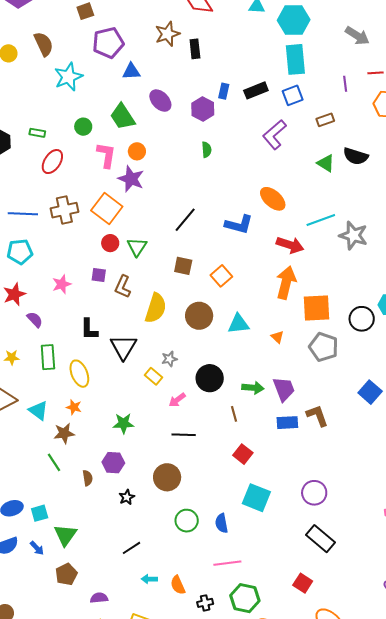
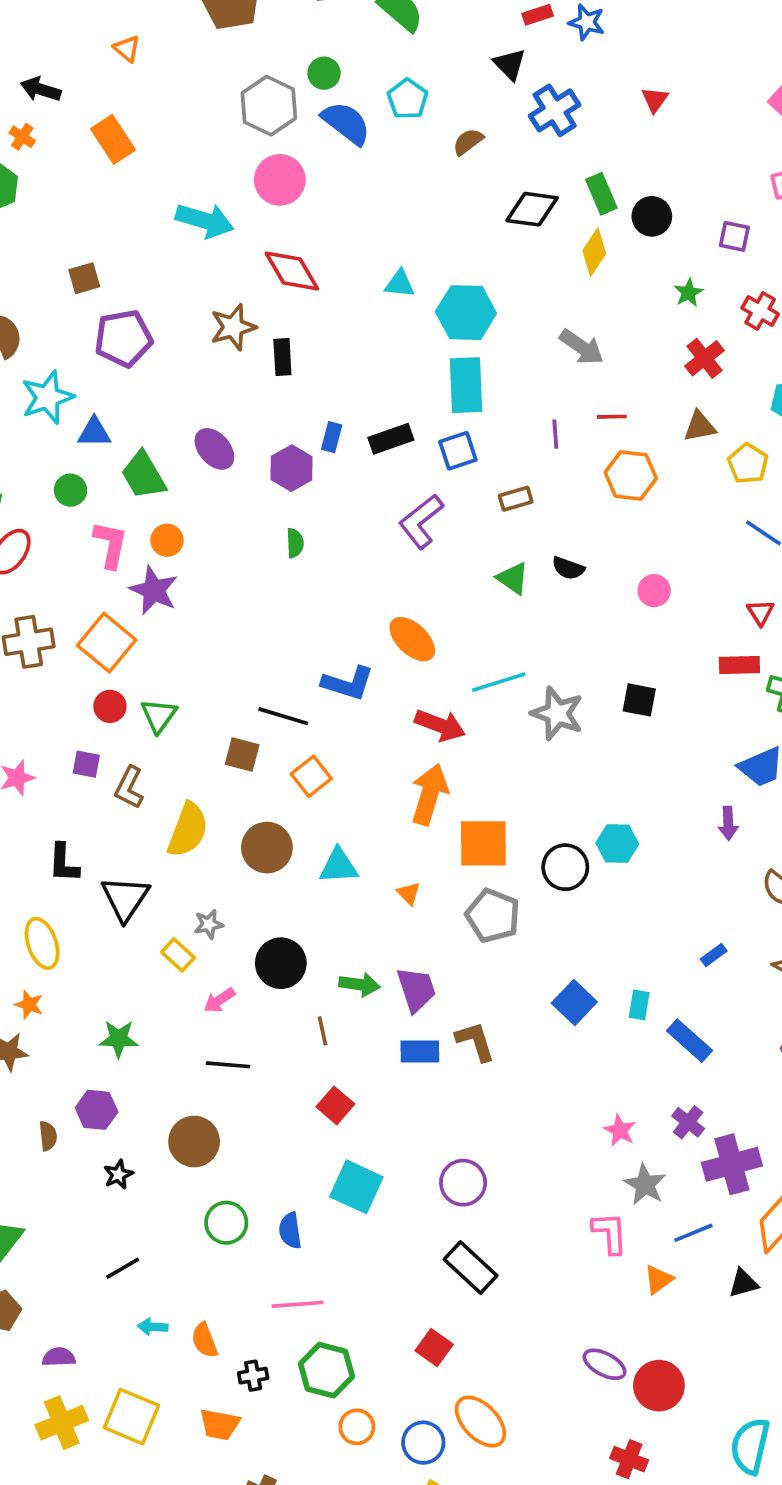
blue triangle: (131, 71) -> (94, 432), moved
black semicircle: (356, 156) -> (568, 568), size x0.7
black line: (185, 220) -> (283, 716), moved, turned 64

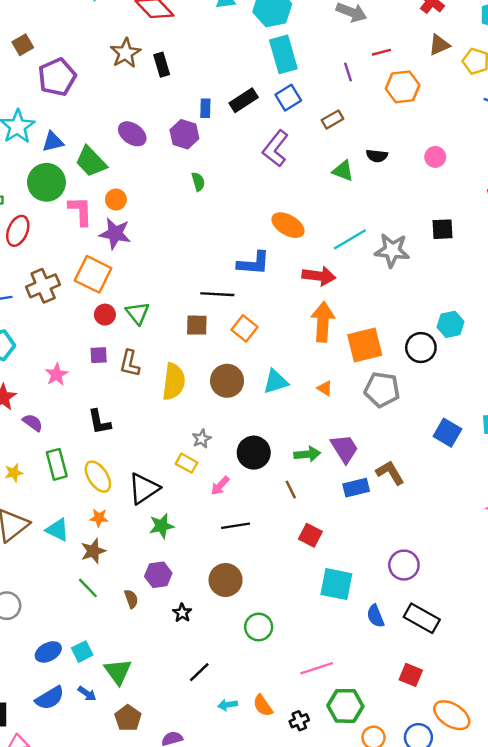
green circle: (70, 490) -> (46, 182), size x1.8
black triangle: (125, 898) -> (144, 489), moved, turned 36
blue semicircle: (290, 1231) -> (375, 616), moved

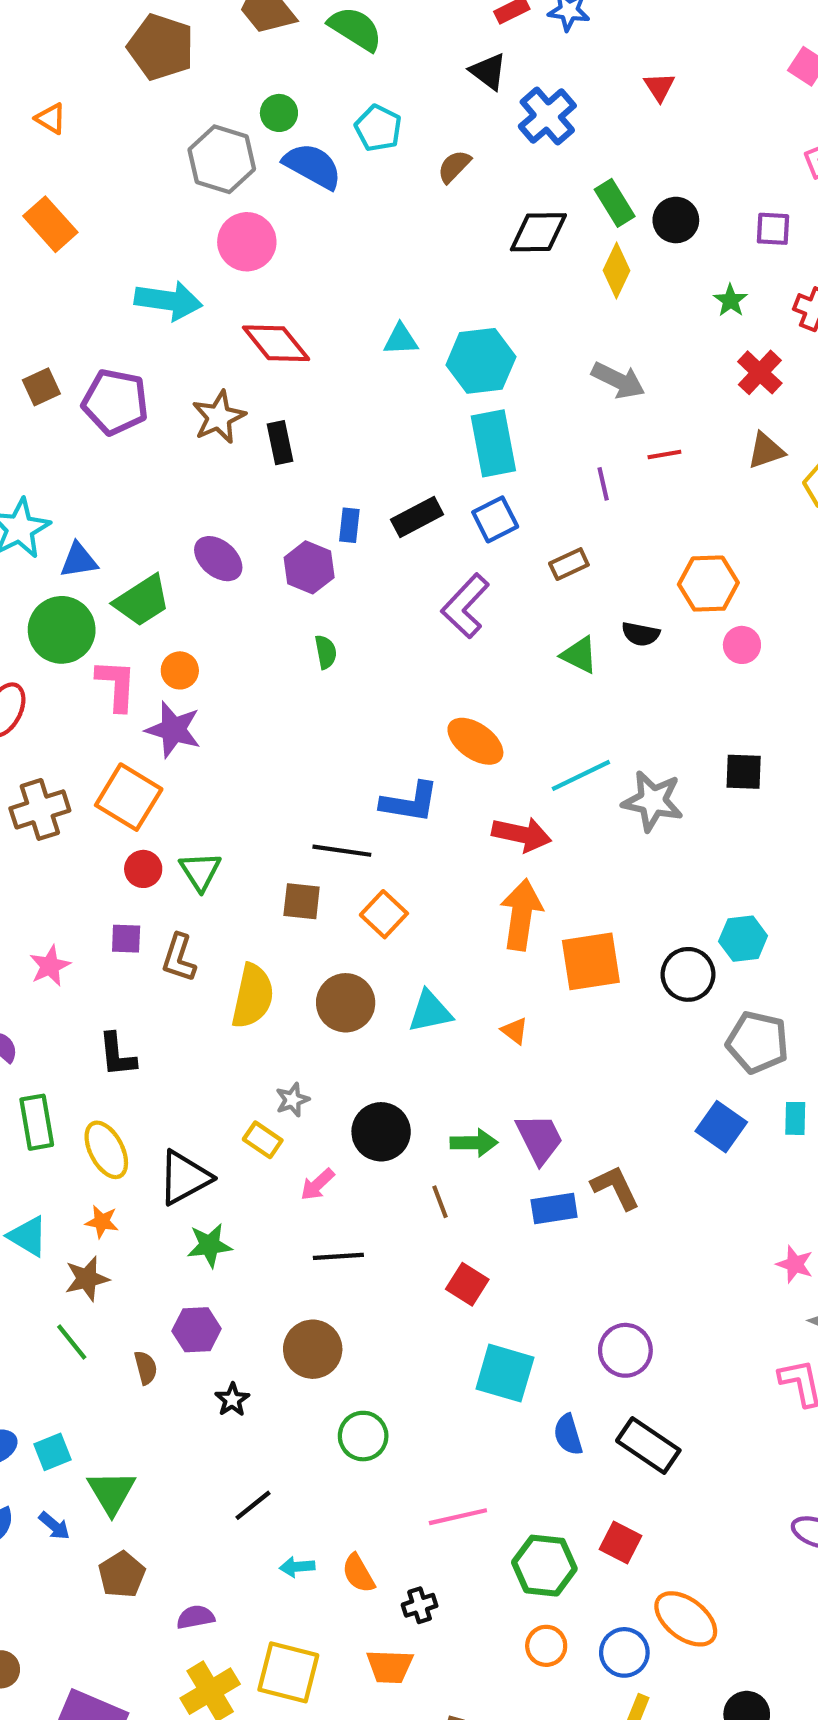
purple pentagon: (57, 77) -> (115, 402), moved, turned 30
orange hexagon: (403, 87) -> (708, 584), moved
green trapezoid: (91, 162) -> (142, 601), turned -84
gray pentagon: (382, 390) -> (757, 1042), moved
green hexagon: (345, 706) -> (544, 1566), moved

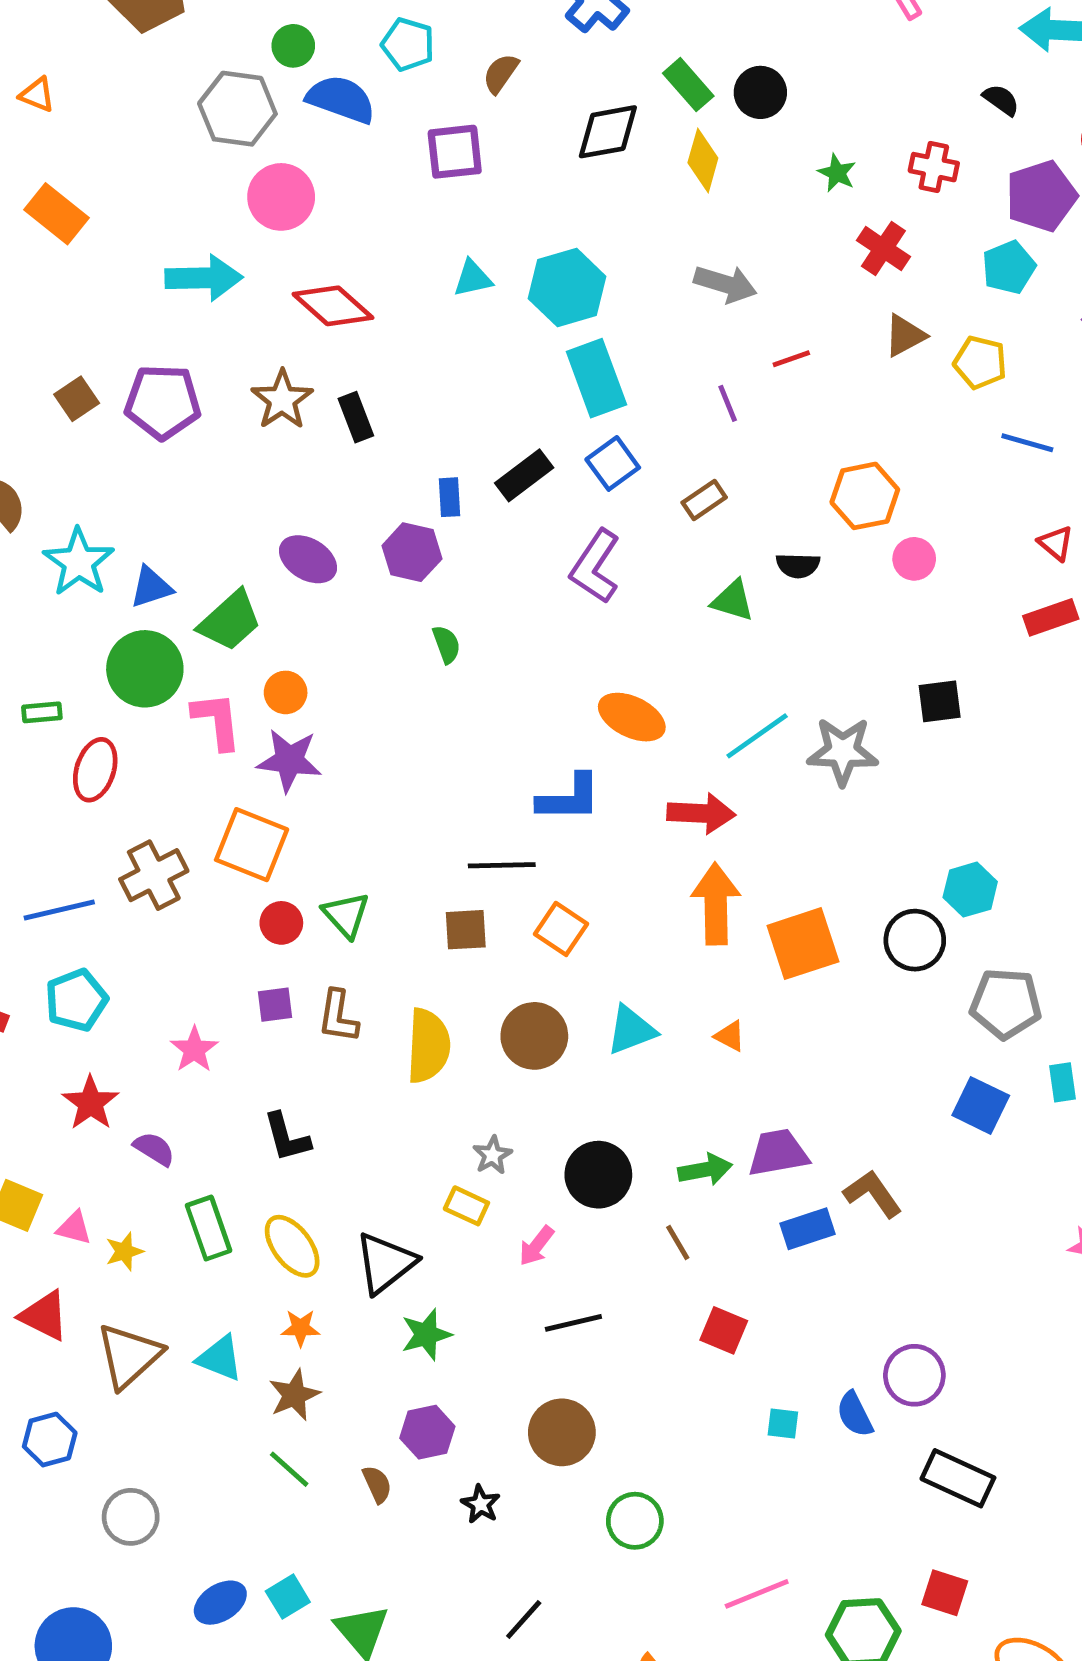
purple square: (773, 229) -> (455, 152), moved, size x1.4
purple trapezoid: (540, 1139) -> (778, 1153), turned -64
cyan square: (505, 1373) -> (783, 1423), size x0.5
blue semicircle: (568, 1435) -> (855, 1414), moved

